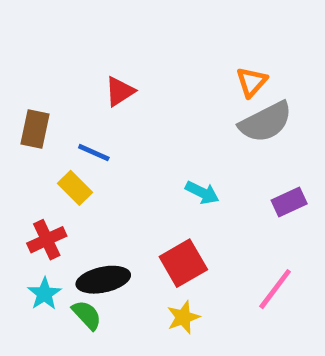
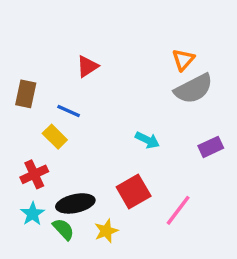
pink line: (275, 289) -> (178, 210), moved
yellow star: (183, 317) -> (106, 231), moved

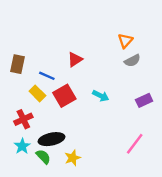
red triangle: (87, 66) -> (75, 59), moved
gray semicircle: (194, 89) -> (132, 61), size x0.6
red square: (134, 191) -> (64, 96), moved
pink line: (178, 210) -> (135, 144), moved

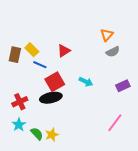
yellow rectangle: (37, 93) -> (32, 50), moved
black ellipse: (51, 139) -> (51, 98), moved
yellow star: (73, 158) -> (52, 135), moved

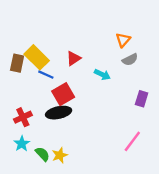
yellow rectangle: (32, 50) -> (37, 57), size x1.5
cyan arrow: (86, 82) -> (102, 75), moved
purple rectangle: (123, 86) -> (142, 99), turned -48

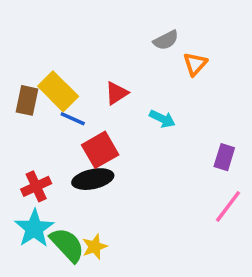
gray semicircle: (130, 60) -> (166, 40), moved
pink line: (132, 141) -> (228, 206), moved
cyan star: (22, 144) -> (34, 228), size x1.5
green semicircle: (42, 154) -> (67, 245), size x1.5

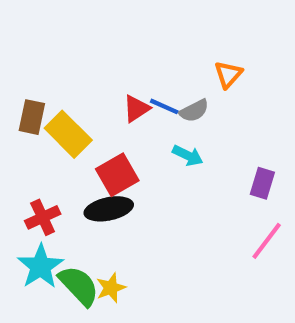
gray semicircle: (166, 40) -> (194, 111), moved
yellow rectangle: (58, 91) -> (68, 134), moved
blue line: (73, 119) -> (164, 106), moved
cyan arrow: (162, 119) -> (188, 156), moved

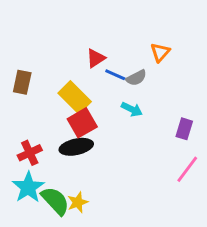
red triangle: (136, 109) -> (96, 58), moved
yellow rectangle: (68, 134) -> (75, 97), moved

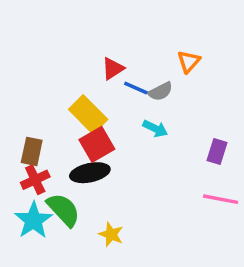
brown rectangle: (22, 82) -> (32, 151), moved
pink line: (187, 169) -> (221, 199), turned 64
green semicircle: (55, 201) -> (63, 210), moved
yellow star: (78, 202) -> (111, 234), moved, turned -30

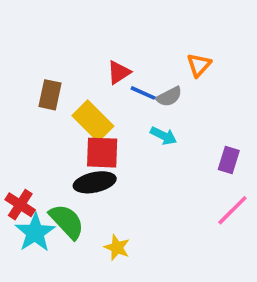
red square: (97, 144) -> (102, 153), turned 32
brown rectangle: (32, 151) -> (50, 95), moved
red cross: (35, 180) -> (20, 205), moved, turned -32
pink line: (221, 199) -> (232, 210), turned -56

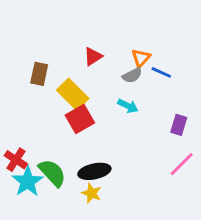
orange triangle: (199, 65) -> (141, 58), moved
blue line: (143, 93) -> (161, 72), moved
red square: (102, 153) -> (80, 119), turned -32
black ellipse: (95, 182) -> (94, 171), moved

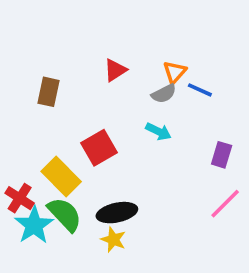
yellow rectangle: (73, 94) -> (61, 176), moved

